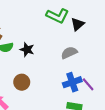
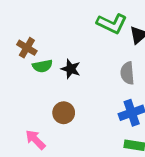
gray semicircle: (69, 53) -> (127, 73), turned -70

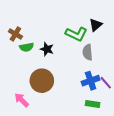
green L-shape: (112, 24) -> (76, 34), moved
brown circle: (64, 113) -> (42, 81), size x1.5

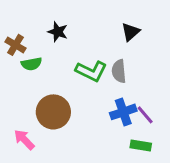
green L-shape: (76, 34) -> (91, 71), moved
black star: (47, 49) -> (58, 32), moved
green rectangle: (93, 104) -> (141, 145), moved

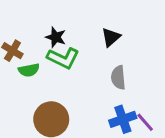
black triangle: (131, 32) -> (111, 37), moved
green L-shape: (91, 71) -> (63, 58), moved

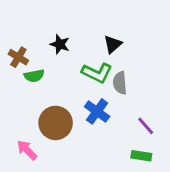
green L-shape: (63, 58) -> (97, 73), moved
blue cross: (123, 119) -> (97, 111), moved, turned -35

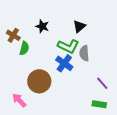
green semicircle: (34, 76) -> (24, 48), turned -64
blue cross: (97, 111) -> (64, 63), moved

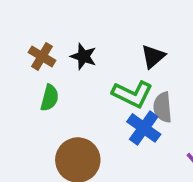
brown cross: (13, 35) -> (42, 56), moved
blue cross: (64, 63) -> (144, 128), moved

